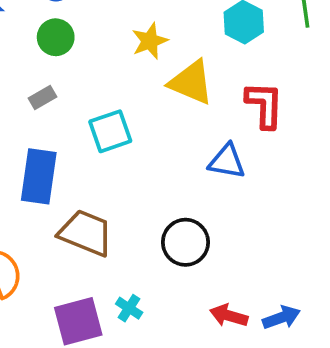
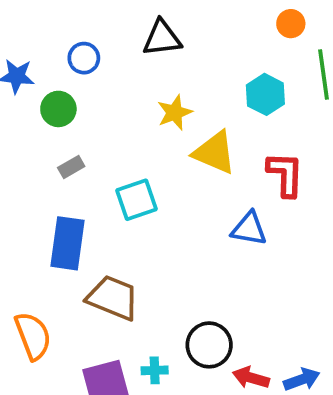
green circle: (56, 37) -> (58, 109), moved
black circle: (185, 242) -> (209, 345), moved
cyan cross: (129, 308) -> (155, 370), turned -35

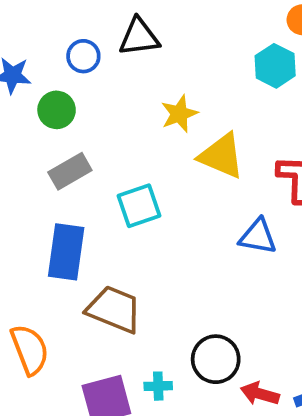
black triangle: (162, 38) -> (139, 37), moved
cyan hexagon: (265, 94) -> (275, 66), moved
gray rectangle: (71, 167) -> (70, 171), size x1.5

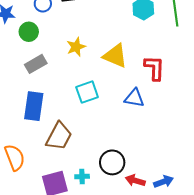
yellow star: (179, 114) -> (76, 47), moved
cyan square: (139, 206) -> (87, 92), moved
brown trapezoid: (114, 309) -> (59, 136), turned 96

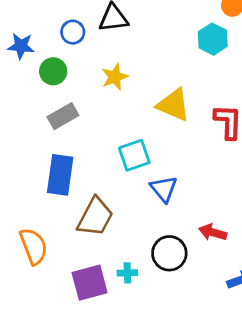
yellow star: (76, 47) -> (115, 77), moved
blue triangle: (134, 98) -> (164, 189), moved, turned 40
red arrow: (135, 181) -> (213, 232), moved

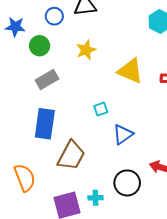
cyan square: (134, 155) -> (101, 109), size x0.6
blue triangle: (164, 189) -> (123, 134), turned 35

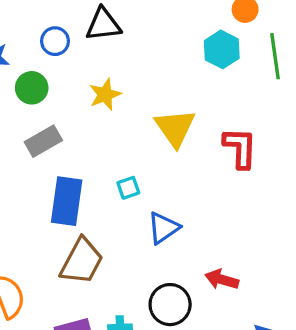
yellow triangle: (130, 71) -> (175, 128), turned 32
blue rectangle: (45, 124) -> (67, 201), moved

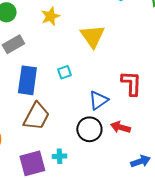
red L-shape: (240, 148) -> (131, 83), moved
blue triangle: (163, 228) -> (98, 100), moved
black circle: (170, 305) -> (89, 129), moved

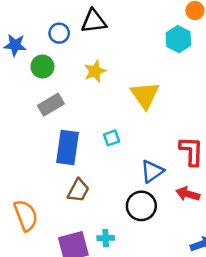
brown trapezoid: (36, 116) -> (78, 190), size x0.7
red arrow: (120, 127) -> (188, 194), moved

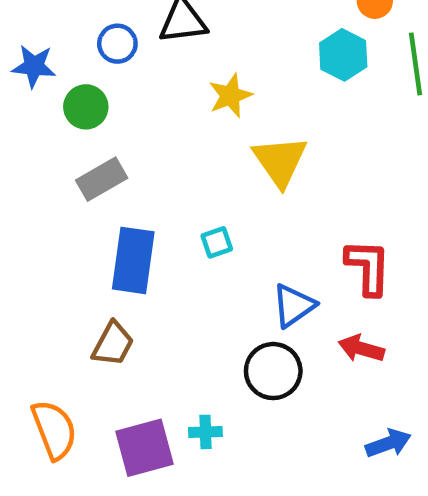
yellow star: (95, 71) -> (230, 96), moved
brown trapezoid: (78, 190) -> (113, 344), moved
orange semicircle: (26, 215) -> (54, 430), moved

